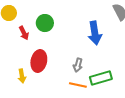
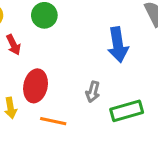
green circle: (45, 23) -> (44, 15), moved
orange line: (78, 85) -> (53, 121), moved

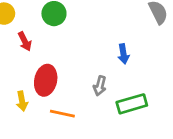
blue arrow: (118, 45) -> (123, 54), moved, size x0.6

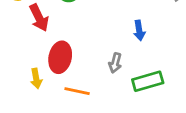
red arrow: (25, 41) -> (39, 18), size x1.4

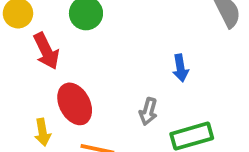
red ellipse: (60, 57) -> (75, 104), turned -40

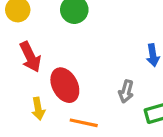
red arrow: (46, 51) -> (30, 57), moved

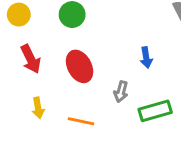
red ellipse: (65, 85) -> (80, 66), moved

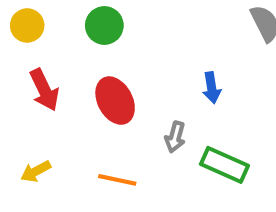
yellow arrow: (38, 108) -> (36, 171), moved, turned 72
green rectangle: (155, 111) -> (224, 165), turned 40

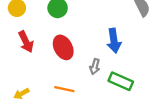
blue arrow: (212, 88) -> (114, 41), size x1.5
yellow arrow: (36, 171) -> (21, 94), moved

